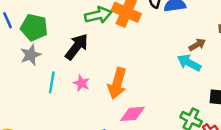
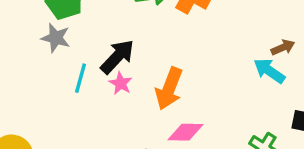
black arrow: (77, 47) -> (117, 57), moved
gray star: (31, 55) -> (56, 38), turned 30

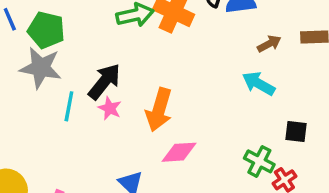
gray star: (56, 38) -> (41, 68), size x1.4
brown arrow: (283, 47) -> (269, 44), moved

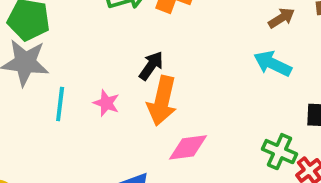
black arrow: (104, 82) -> (151, 66), moved, size x0.7

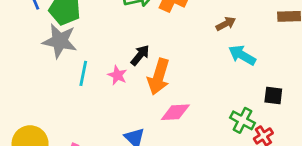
brown arrow: (281, 18) -> (226, 24), moved
black arrow: (151, 66) -> (140, 55), moved

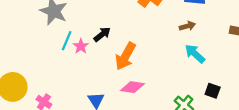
black arrow: (140, 55) -> (102, 34), moved
pink star: (117, 75) -> (81, 46), moved

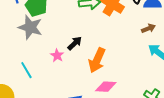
cyan line: (67, 41) -> (26, 70), moved, turned -48

